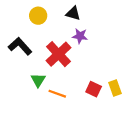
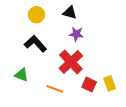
black L-shape: (20, 46) -> (35, 44), moved
red cross: (58, 54) -> (71, 62), moved
green triangle: (38, 80) -> (21, 75), moved, turned -40

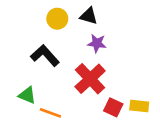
yellow circle: (37, 15) -> (57, 19), moved
yellow rectangle: (110, 83) -> (139, 106), turned -64
orange line: (55, 89) -> (50, 113), moved

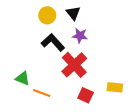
black triangle: (89, 16) -> (73, 13), turned 35
black L-shape: (45, 56) -> (53, 42), moved
red square: (113, 107) -> (86, 95), moved

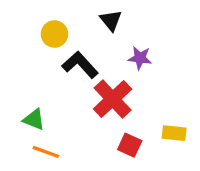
yellow circle: (47, 15) -> (54, 34), moved
purple star: (80, 36) -> (140, 58), moved
orange line: (42, 93) -> (46, 152), moved

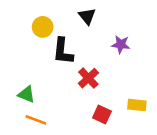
purple star: (140, 58) -> (121, 44), moved
black L-shape: (80, 65) -> (63, 51), turned -132
red cross: (113, 99) -> (88, 78), size x0.7

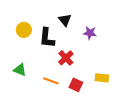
black triangle: (87, 16) -> (65, 20), moved
yellow circle: (43, 27) -> (24, 30), moved
orange line: (36, 120) -> (51, 81), moved

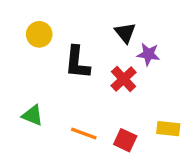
black triangle: (65, 20) -> (125, 33), moved
yellow circle: (24, 30) -> (39, 34), moved
red cross: (66, 58) -> (124, 79), moved

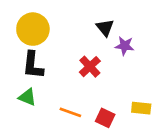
yellow circle: (39, 34) -> (33, 29), size x1.5
black L-shape: (77, 62) -> (33, 65), moved
red cross: (124, 79) -> (90, 67), moved

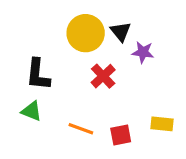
yellow circle: (33, 29) -> (86, 33), moved
red square: (105, 118) -> (121, 135), turned -36

